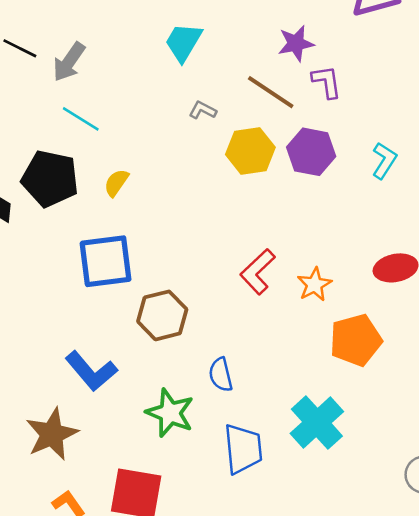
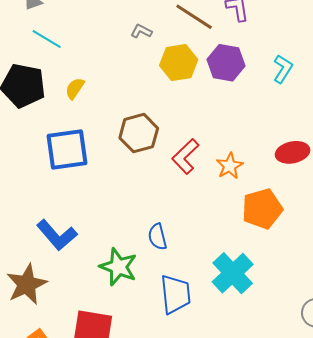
brown hexagon: (162, 315) -> (139, 133), moved

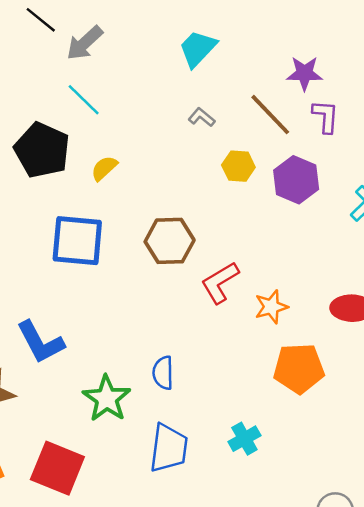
yellow hexagon: (179, 63) -> (238, 166), size x0.7
cyan cross: (233, 273) -> (244, 439), size x0.6

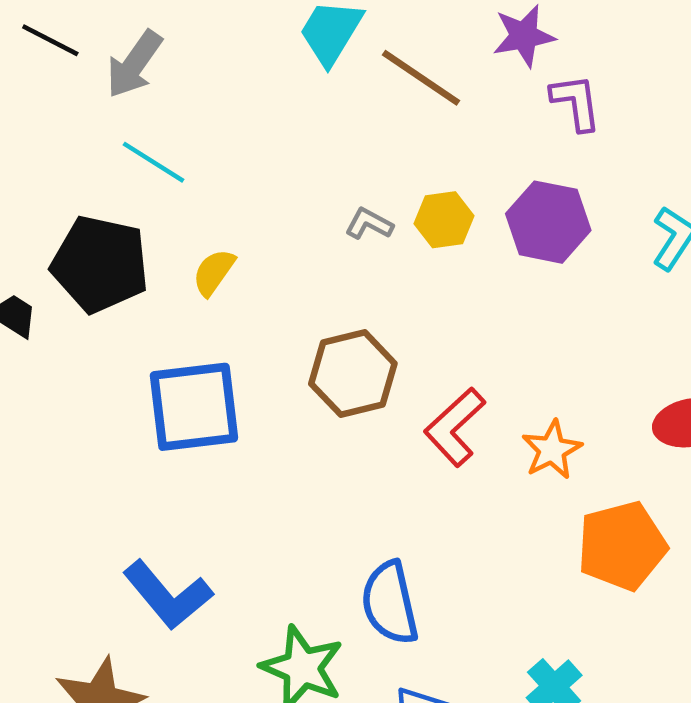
brown line: (270, 115) -> (421, 78), moved
gray L-shape: (202, 117) -> (369, 224), moved
blue semicircle: (163, 373) -> (390, 603), size x1.4

